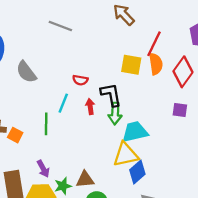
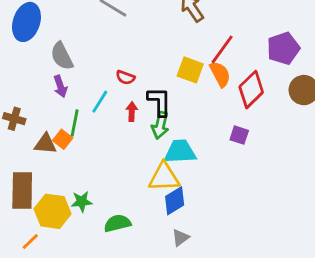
orange semicircle: (156, 64) -> (220, 74), turned -30
orange square: (15, 135) -> (63, 139), moved
purple arrow: (43, 169) -> (60, 86), moved
brown triangle: (85, 180) -> (45, 144), moved

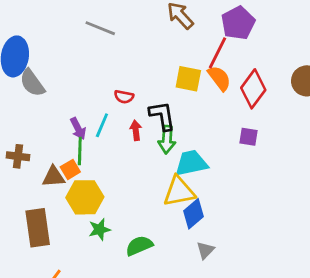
purple pentagon: (283, 48) -> (238, 23), moved
gray semicircle: (62, 56) -> (32, 83), moved
purple arrow: (60, 86) -> (78, 129), moved
orange square: (63, 139) -> (70, 169), turned 30
yellow hexagon: (53, 211) -> (85, 197), moved

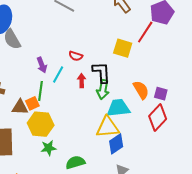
orange semicircle: (219, 78) -> (141, 90), moved
red diamond: (253, 89) -> (158, 117), moved
purple arrow: (78, 129) -> (42, 65), moved

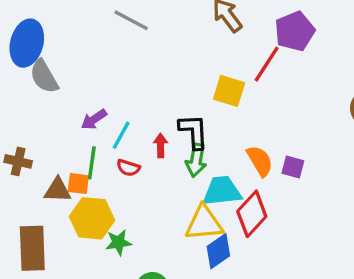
red semicircle: (76, 56) -> (128, 168), moved
purple arrow: (42, 65) -> (94, 119), turned 77
orange square: (32, 103) -> (78, 184), turned 32
red diamond: (158, 117) -> (252, 214), moved
green star: (48, 148) -> (118, 242), moved

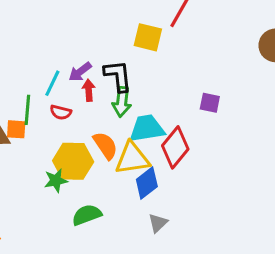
purple arrow: (94, 119) -> (80, 72), moved
orange semicircle: (260, 161) -> (105, 145), moved
yellow hexagon: (92, 218) -> (73, 161), moved

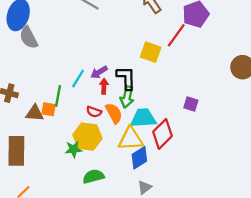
red semicircle: (61, 112) -> (94, 112), moved
orange semicircle: (105, 145) -> (114, 113), moved

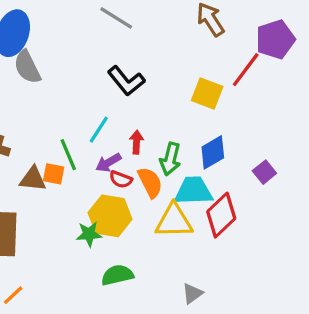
purple arrow: (99, 72) -> (108, 163), moved
black L-shape: (126, 78) -> (126, 81), moved, turned 140
green line: (58, 96) -> (68, 155), turned -35
purple square: (191, 104) -> (264, 172), turned 32
blue diamond: (139, 158) -> (213, 152), moved

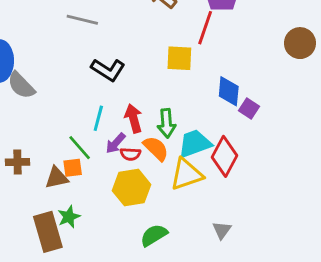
red arrow: (137, 142) -> (133, 118), size x1.4
blue diamond: (213, 152) -> (229, 91), moved, turned -36
green star: (89, 234) -> (69, 217), moved

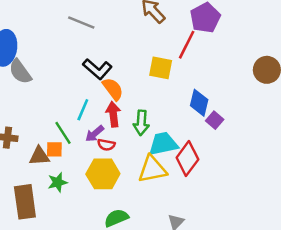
orange semicircle: (156, 148) -> (113, 89), moved
green star: (69, 217) -> (58, 182), moved

